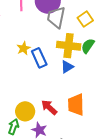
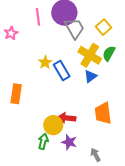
gray trapezoid: (56, 17) -> (74, 28), turned 145
yellow cross: (69, 46) -> (90, 55), turned 30
red arrow: (49, 107) -> (67, 118), moved, turned -30

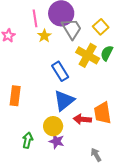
yellow star: (45, 62) -> (44, 36), moved
blue triangle: (90, 76) -> (64, 101), moved, size x1.6
red arrow: (67, 118) -> (82, 119), moved
green arrow: (43, 141) -> (28, 140), moved
purple star: (69, 142) -> (57, 141), moved

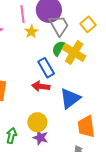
green semicircle: (107, 53) -> (58, 49), moved
blue triangle: (64, 101) -> (70, 98), moved
orange trapezoid: (103, 113) -> (86, 127), moved
red arrow: (82, 119) -> (41, 86), moved

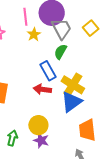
yellow cross: (74, 53) -> (73, 85), moved

